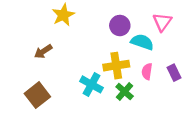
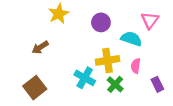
purple circle: (120, 26) -> (101, 22), moved
purple rectangle: (174, 73) -> (157, 84), moved

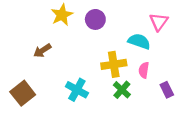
purple circle: (101, 22) -> (95, 19), moved
cyan cross: (85, 78) -> (77, 90), moved
brown square: (35, 88) -> (23, 93), moved

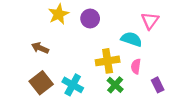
brown arrow: (42, 51) -> (40, 48), turned 56
brown square: (23, 93) -> (41, 83), moved

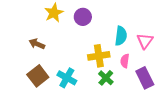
pink triangle: (150, 21) -> (145, 41), moved
cyan semicircle: (131, 39) -> (121, 36), turned 78
purple rectangle: (158, 85) -> (145, 78), size x1.5

